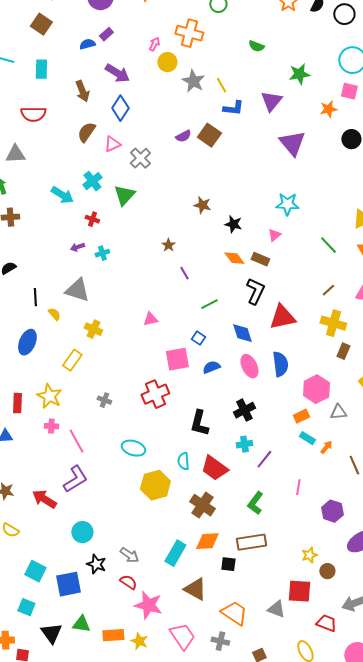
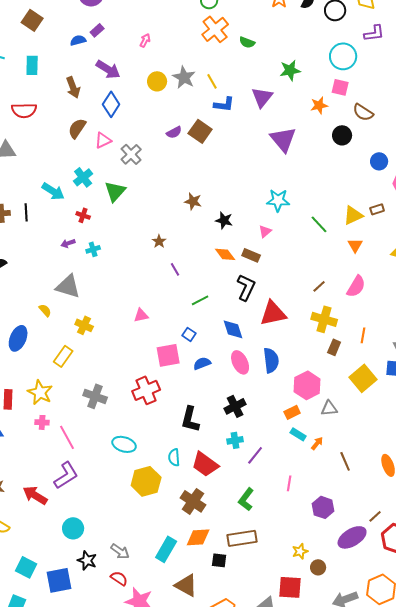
orange cross: (189, 33) -> (215, 29), moved, turned 36
yellow circle: (167, 62) -> (157, 81), moved
green line: (328, 245) -> (319, 224), moved
black line: (35, 297) -> (26, 212), moved
gray cross: (104, 400) -> (95, 396), size x1.6

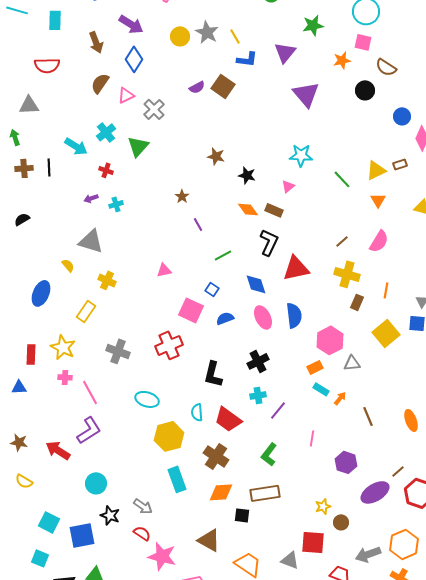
pink square: (168, 355) -> (191, 310), turned 35
cyan rectangle: (166, 549) -> (177, 479), moved, turned -50

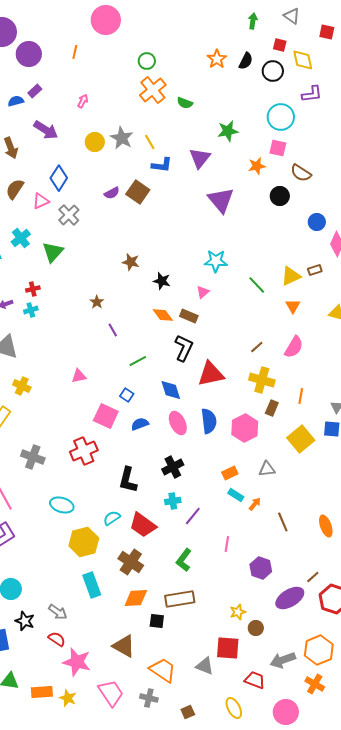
blue diamond: (134, 59) -> (59, 178), moved
red cross: (106, 170) -> (33, 289), moved, turned -32
pink hexagon: (330, 340) -> (245, 428), moved
cyan semicircle: (197, 412) -> (112, 518), turned 60

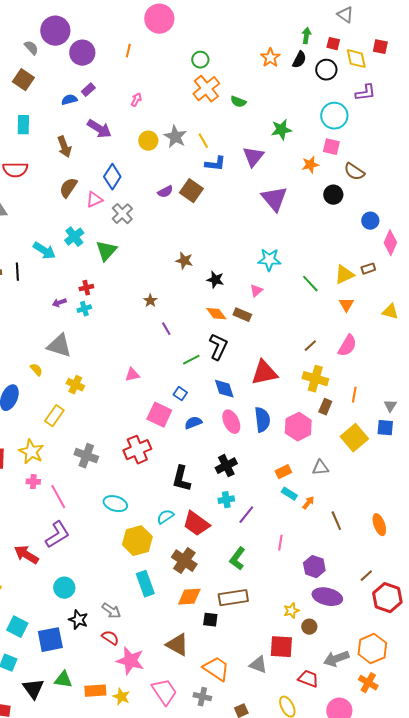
green arrow: (253, 21) -> (306, 36), moved
red square: (327, 32) -> (380, 47), moved
black L-shape: (184, 348) -> (218, 347), moved
purple ellipse: (290, 598) -> (327, 597), moved, turned 44

